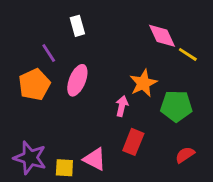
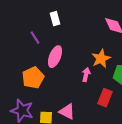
orange pentagon: (34, 85) -> (33, 78), moved
red rectangle: (133, 142) -> (105, 98), moved

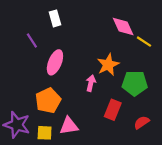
orange pentagon: (33, 78) -> (48, 100), moved
pink triangle: (67, 112) -> (69, 126), turned -36

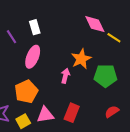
white rectangle: (55, 18) -> (35, 27), moved
red rectangle: (113, 110) -> (72, 113), moved
yellow square: (45, 133) -> (23, 121), turned -32

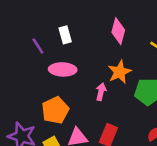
pink diamond: (95, 24) -> (118, 31), moved, turned 40
pink ellipse: (33, 57) -> (63, 69), turned 70

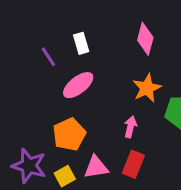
pink ellipse: (63, 69) -> (78, 85), turned -40
pink arrow: (101, 92) -> (130, 127), moved

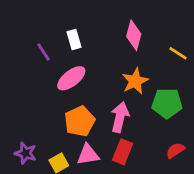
pink arrow: (130, 127) -> (120, 117), size x1.5
orange pentagon: (69, 134) -> (80, 121), moved
purple star: (29, 166) -> (26, 153), size x0.7

